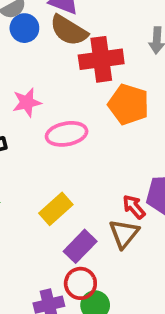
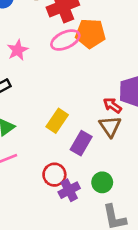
pink ellipse: (67, 134) -> (65, 40), moved
red circle: (80, 283) -> (54, 175), moved

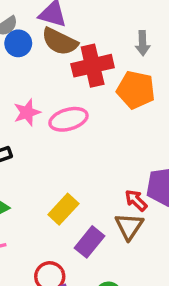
orange pentagon: (90, 33) -> (136, 90), moved
pink ellipse: (65, 40) -> (68, 119), moved

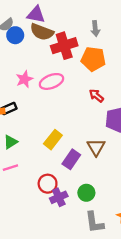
red arrow: (136, 200) -> (96, 96), moved

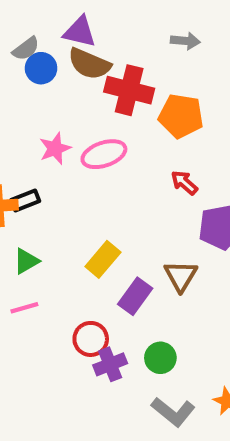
gray arrow: (95, 29) -> (185, 41), moved, turned -80
red cross: (64, 46) -> (129, 90), turned 30
gray L-shape: (94, 222) -> (173, 412), turned -45

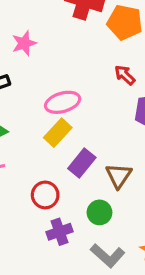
pink ellipse: (104, 154) -> (63, 102), moved
brown triangle: (181, 276) -> (119, 176), moved
purple cross: (110, 364) -> (60, 232), moved

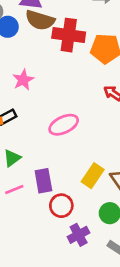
yellow rectangle: (58, 133) -> (93, 176), moved
purple rectangle: (82, 163) -> (43, 181), moved, turned -40

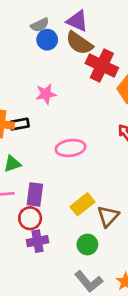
red circle: (61, 206) -> (30, 218), moved
purple cross: (79, 235) -> (37, 241), moved

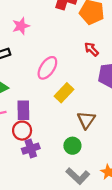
pink ellipse: (70, 148) -> (47, 68), turned -40
yellow rectangle: (82, 204) -> (64, 93), moved

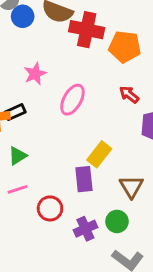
pink ellipse: (47, 68) -> (72, 100), moved
purple rectangle: (23, 110) -> (84, 179), moved
purple cross: (31, 149) -> (85, 229), moved

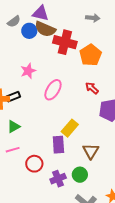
blue circle: (23, 16) -> (29, 31), moved
orange pentagon: (125, 47) -> (90, 55), turned 30

